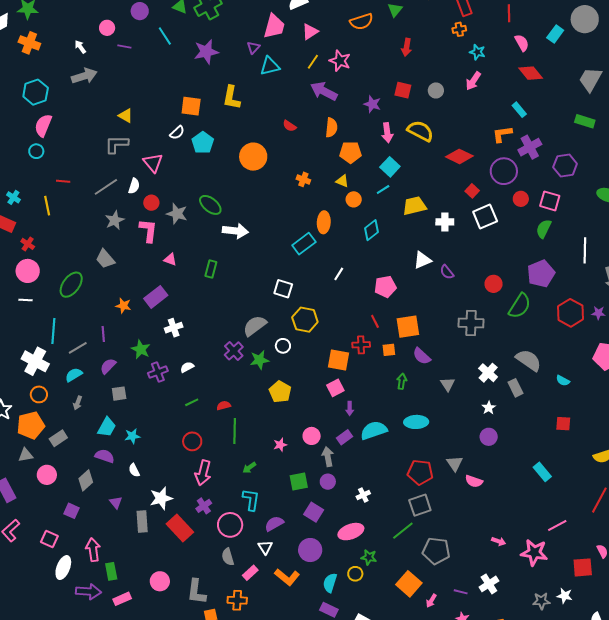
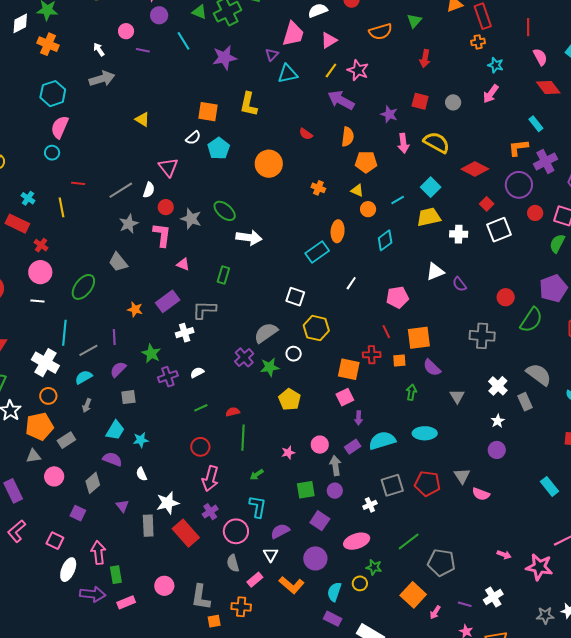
gray L-shape: (117, 144) -> (204, 310), moved
cyan square: (390, 167) -> (431, 187), moved
gray square: (420, 505) -> (392, 485), moved

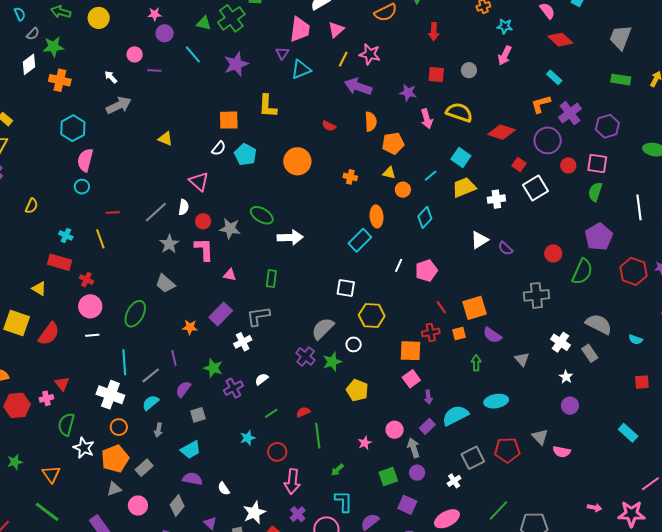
pink pentagon: (397, 297) -> (426, 271), moved
cyan trapezoid: (115, 430) -> (191, 450), turned 40
cyan star: (141, 440) -> (248, 438), moved

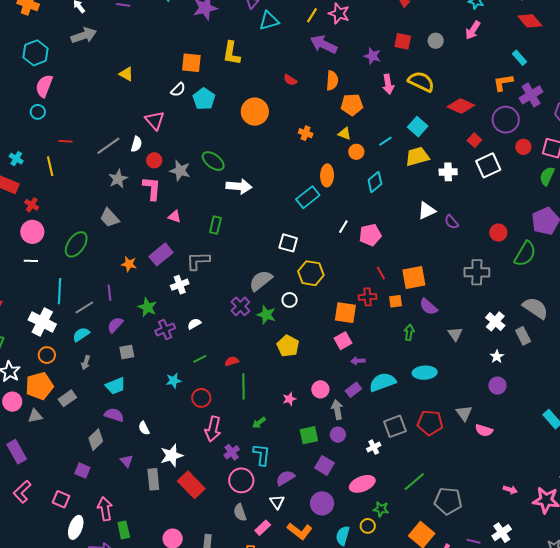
green star: (332, 362) -> (266, 315), turned 30
purple arrow: (428, 397) -> (358, 361), turned 88
pink circle: (138, 505) -> (12, 402), moved
purple cross: (298, 514) -> (232, 452), moved

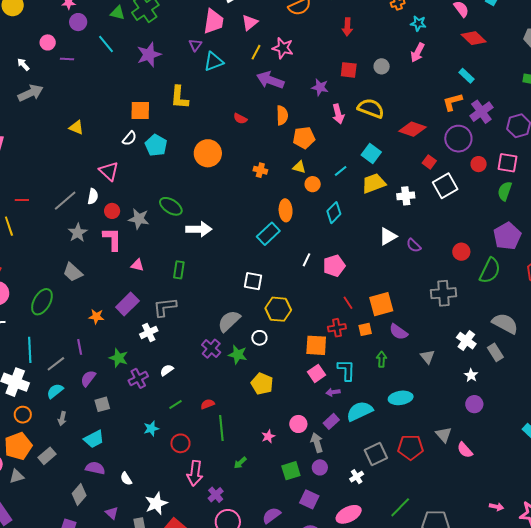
pink semicircle: (484, 430) -> (465, 450), turned 36
cyan L-shape: (262, 455) -> (346, 370), moved

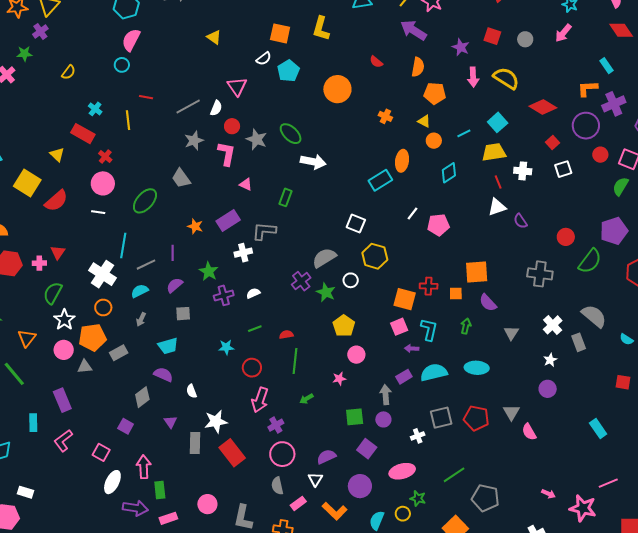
white square: (445, 186) -> (563, 169), size x0.7
red line: (348, 303) -> (498, 182), moved
pink circle: (298, 424) -> (356, 355), moved

